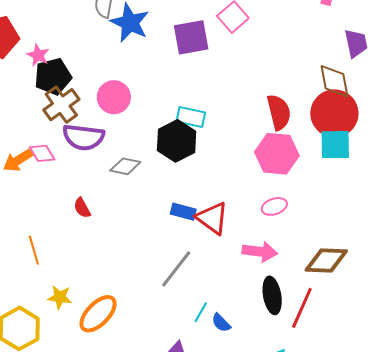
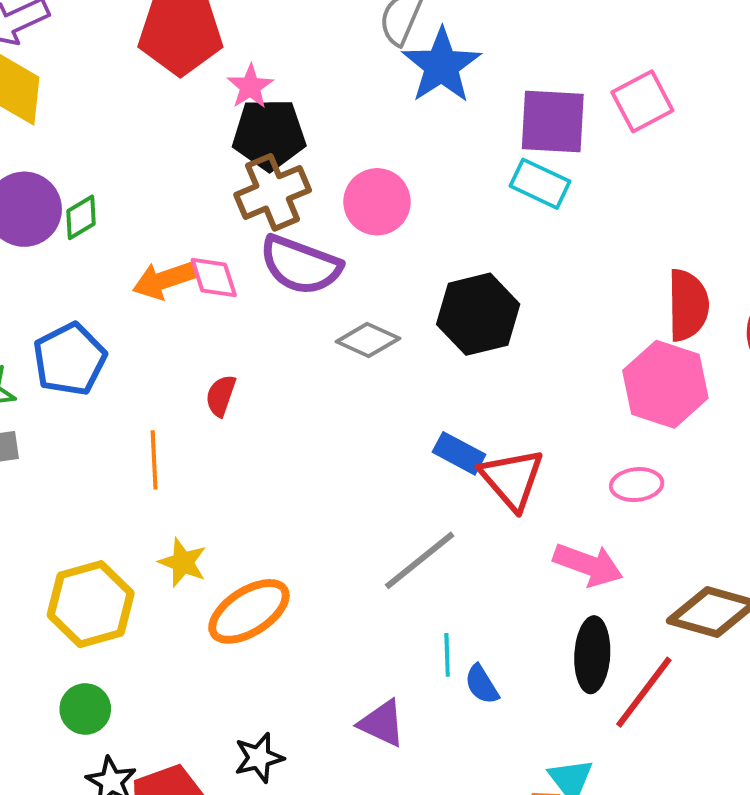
cyan rectangle: (191, 117) -> (540, 184), moved
red semicircle: (82, 208) -> (221, 396), moved, turned 35
cyan line: (201, 312) -> (447, 655), turned -45

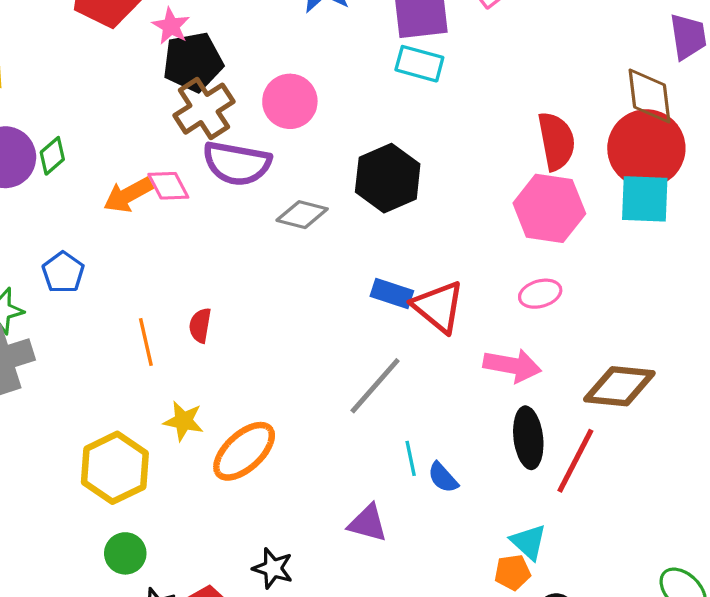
blue pentagon: (70, 359) -> (63, 272), size x0.7
red semicircle: (221, 396) -> (200, 325), moved
black star: (259, 758) -> (273, 568), turned -30

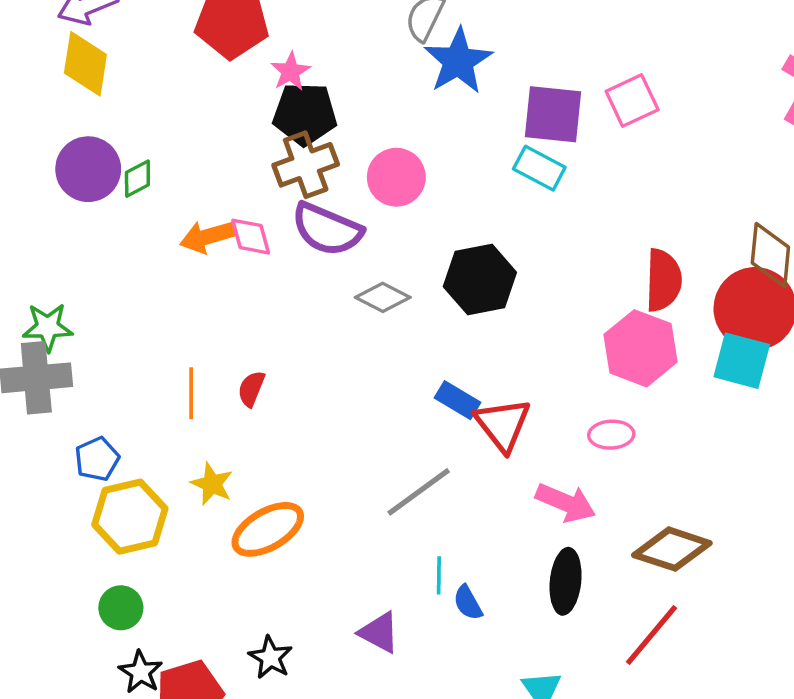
blue pentagon: (63, 272) -> (97, 459), moved
red line: (575, 461) -> (652, 635), moved

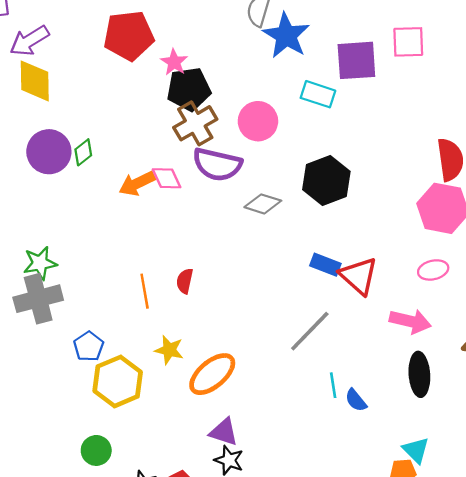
pink square: (632, 101) -> (408, 42), turned 33
cyan rectangle: (539, 168) -> (318, 94), moved
green circle: (121, 608) -> (96, 450), moved
purple triangle: (379, 633) -> (224, 432), moved

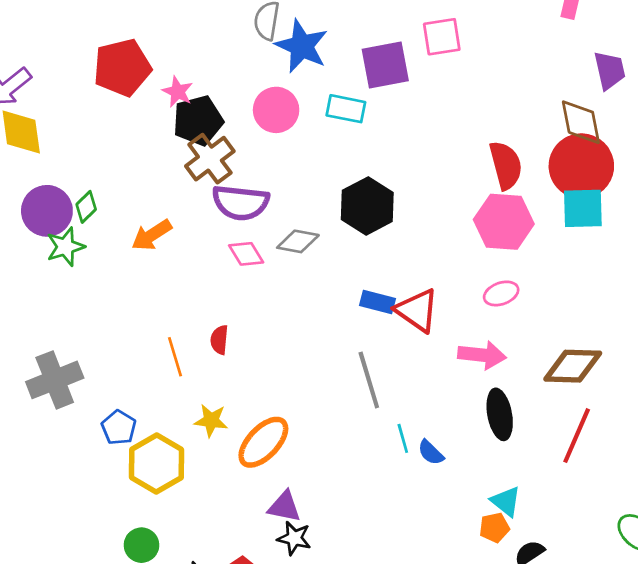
pink circle: (258, 121) -> (276, 110), moved
pink diamond: (167, 178) -> (246, 254), moved
green star: (40, 263) -> (65, 247), moved
gray line: (310, 331) -> (369, 380), turned -54

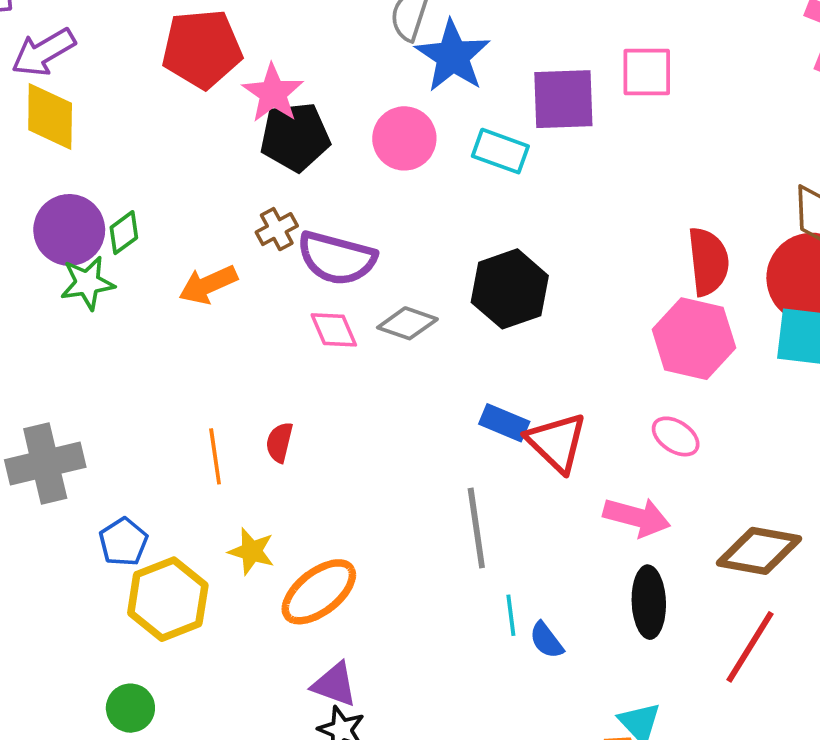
pink star: (178, 92) -> (273, 93), size x1.4
brown cross: (210, 159) -> (277, 229), moved, size x0.6
pink ellipse: (501, 293) -> (676, 436), turned 44

